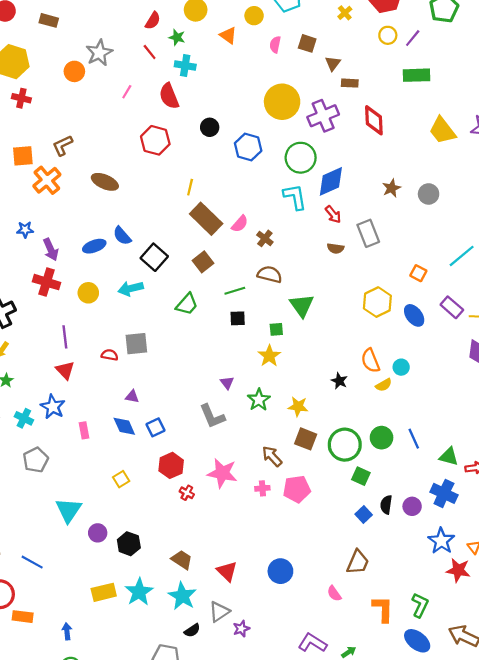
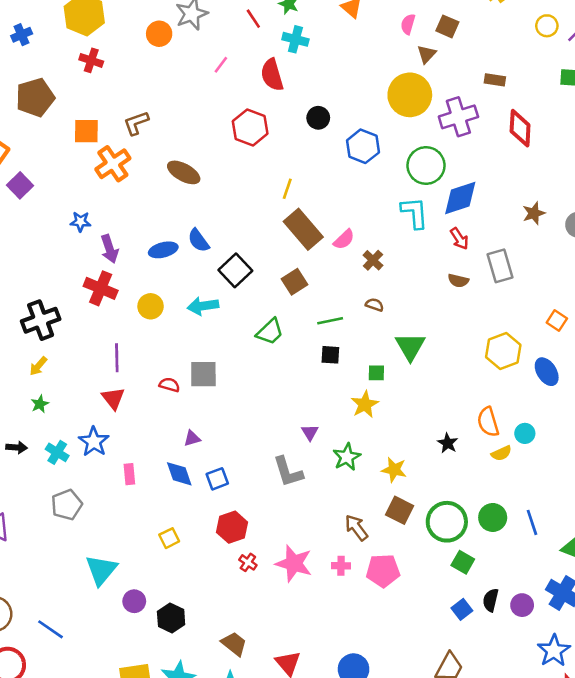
brown triangle: (333, 63) -> (427, 54), moved
brown semicircle: (270, 274) -> (375, 305), size x0.6
purple triangle: (132, 397) -> (192, 438), turned -32
pink star: (222, 473) -> (294, 563), moved

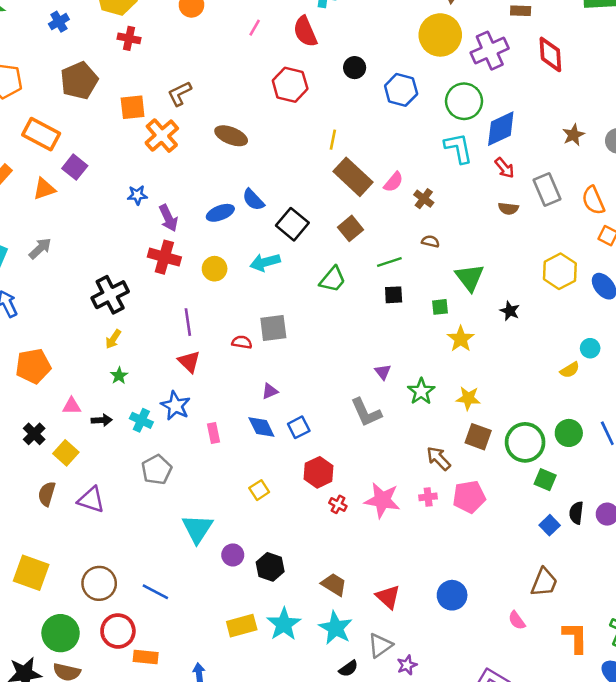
yellow star: (365, 404) -> (461, 339), moved
orange semicircle: (488, 422) -> (593, 200), moved
black star: (448, 443) -> (510, 311), moved

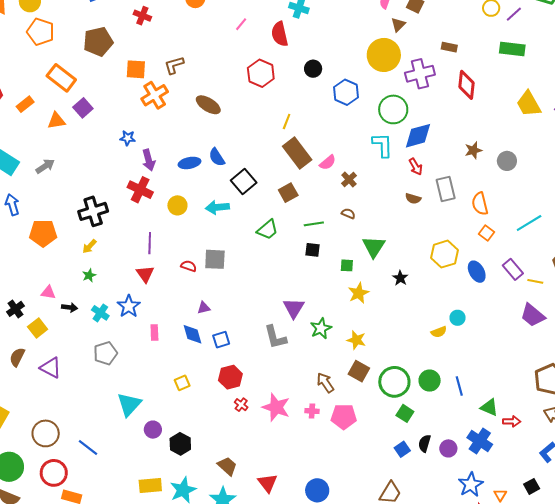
orange pentagon: (33, 366) -> (43, 233), moved
purple triangle: (383, 372) -> (294, 308), size x1.6

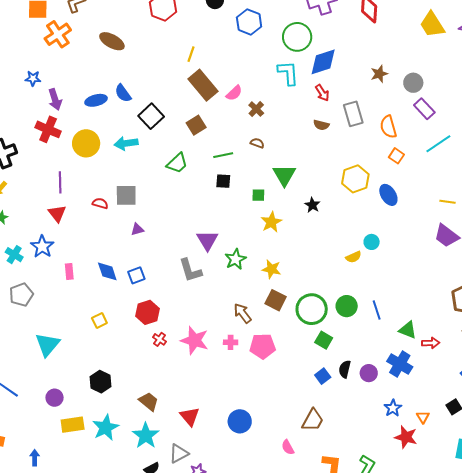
yellow circle: (177, 205) -> (86, 143), size x1.4
purple rectangle: (513, 269) -> (424, 109), moved
purple triangle: (204, 308) -> (137, 229), moved
purple circle: (153, 430) -> (55, 398), moved
blue star: (471, 485) -> (393, 408), size x0.7

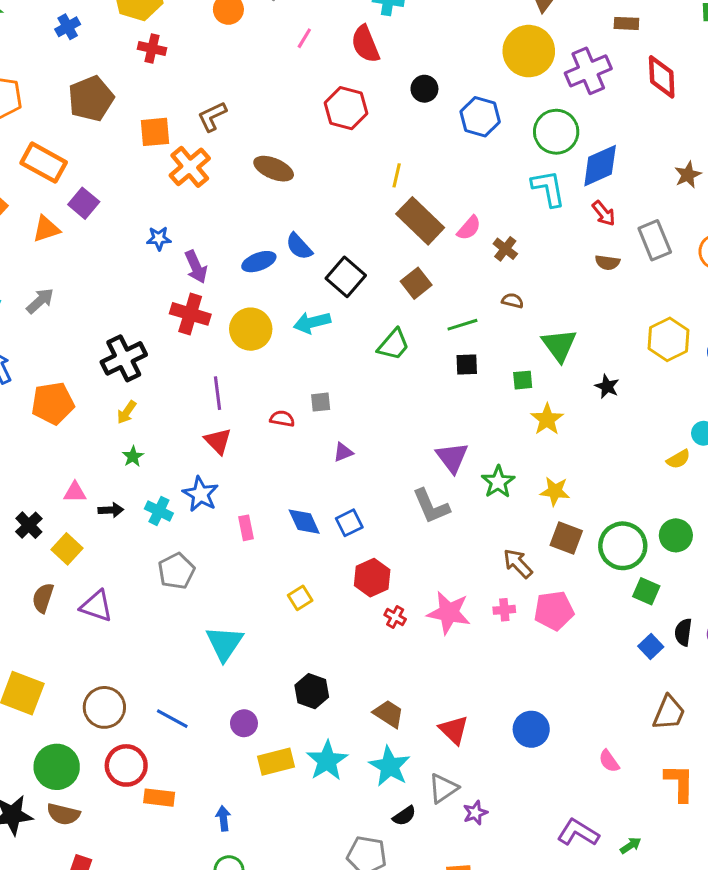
gray square: (126, 195) -> (321, 402), size x0.6
brown trapezoid: (313, 420) -> (669, 713), moved

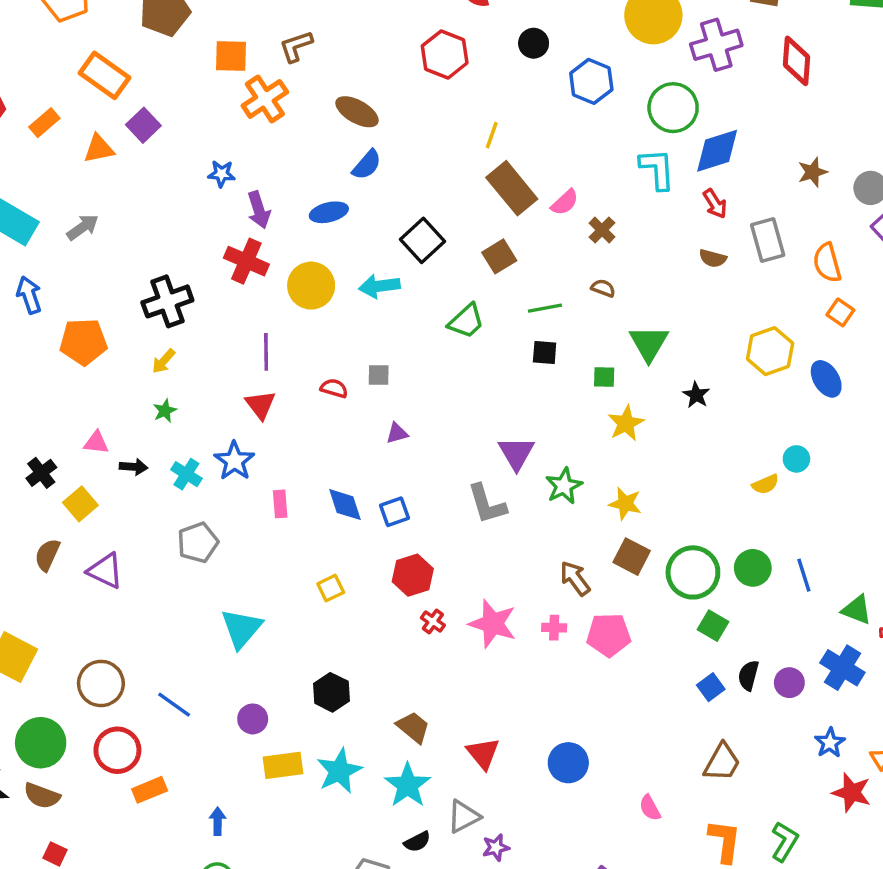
blue semicircle: (299, 246) -> (367, 165), moved, turned -104
orange rectangle: (159, 798) -> (150, 790), turned -36

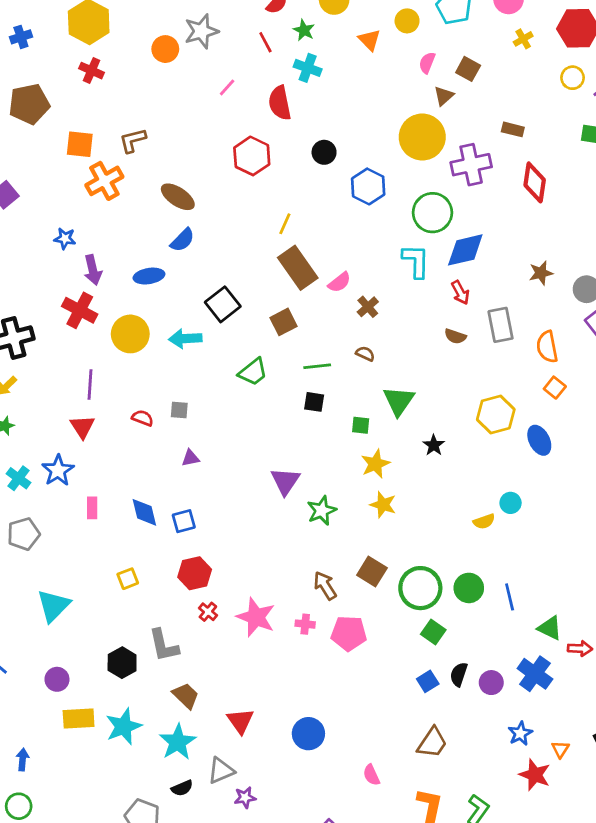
gray L-shape: (487, 504) -> (164, 645), moved
yellow star: (625, 504) -> (383, 505), moved

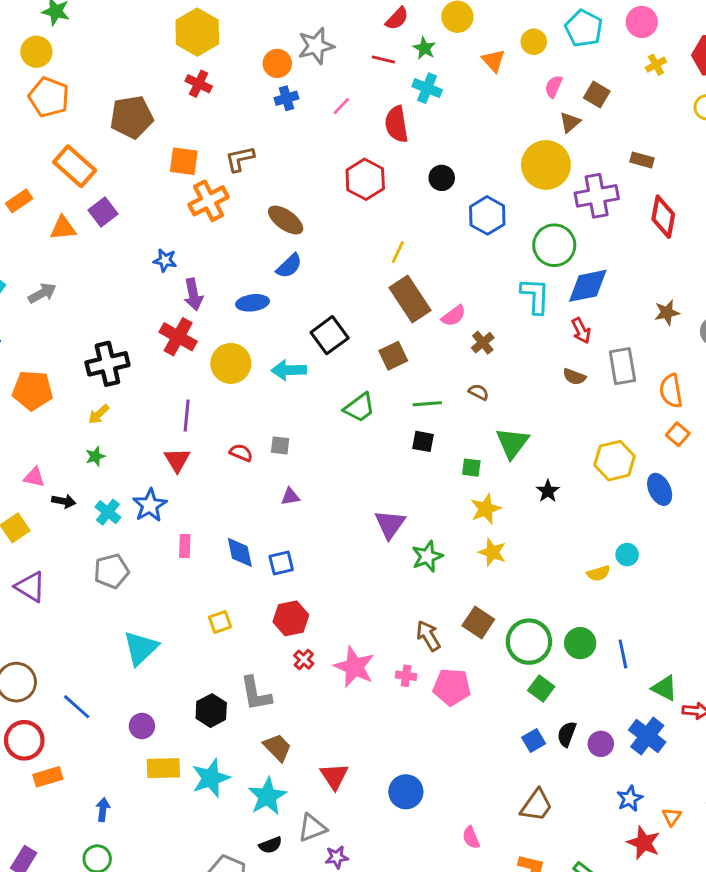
blue cross: (21, 37) -> (286, 98), moved
red line: (265, 42) -> (383, 60), turned -50

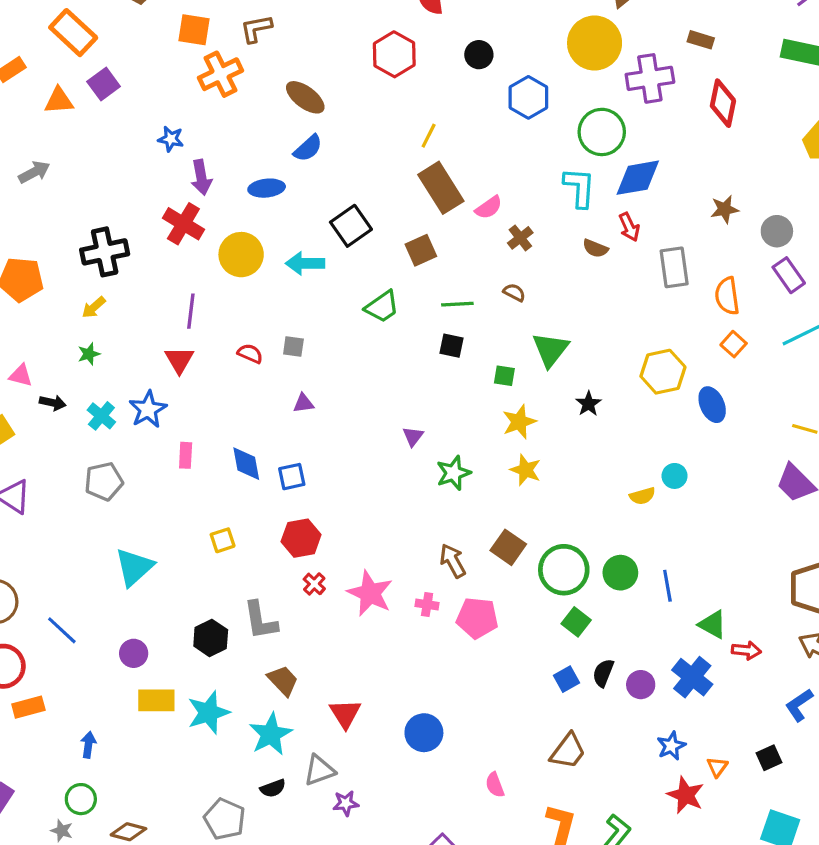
brown semicircle: (574, 377) -> (595, 248), moved
purple triangle: (390, 524) -> (413, 436), size x0.6

